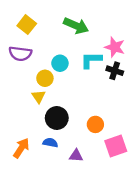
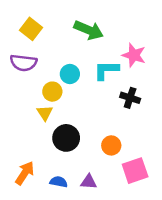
black cross: (115, 71) -> (130, 98), moved
blue semicircle: (50, 143) -> (59, 182), moved

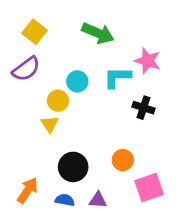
purple semicircle: (23, 63) -> (26, 69), turned -44
black circle: (66, 138) -> (73, 167), moved

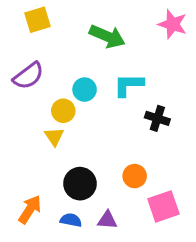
yellow square: (34, 32) -> (37, 20), moved, turned 35
pink star: (148, 61) -> (173, 24), moved

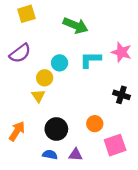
pink star: (173, 24) -> (121, 52), moved
black cross: (157, 118) -> (121, 95), moved
orange arrow: (30, 209) -> (17, 131), moved

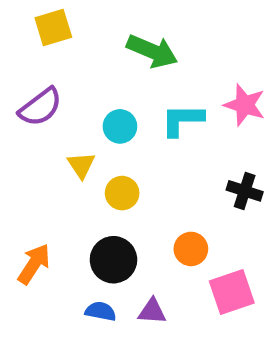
yellow circle: (45, 78) -> (122, 193), moved
yellow triangle: (38, 96) -> (81, 165), moved

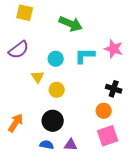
yellow square: (53, 28) -> (25, 13), turned 30
orange circle: (191, 249) -> (104, 111), moved

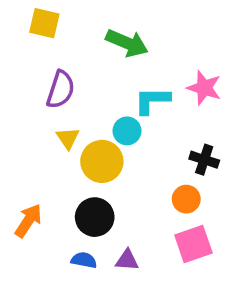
purple semicircle: (19, 50) -> (61, 90), moved, turned -35
cyan circle: (56, 59) -> (127, 131), moved
yellow circle: (57, 90) -> (102, 161), size x1.5

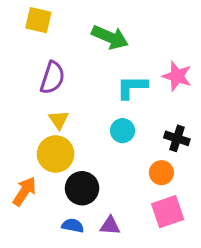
cyan circle: (127, 131) -> (122, 131), moved
yellow circle: (102, 161) -> (56, 154), moved

